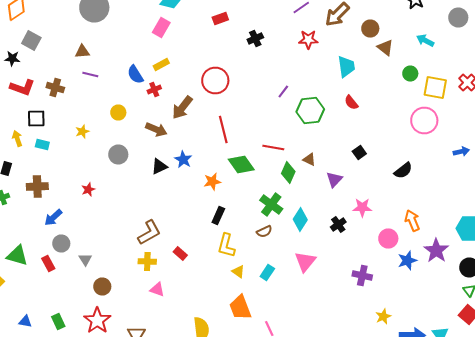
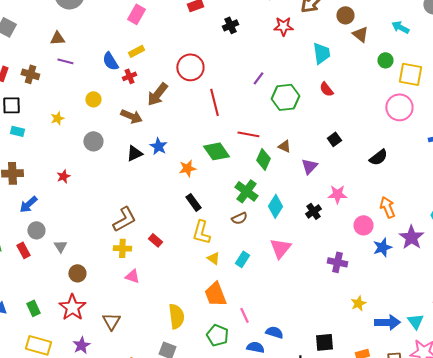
red line: (223, 130) -> (214, 102), moved
black rectangle: (218, 216) -> (193, 202), turned -60

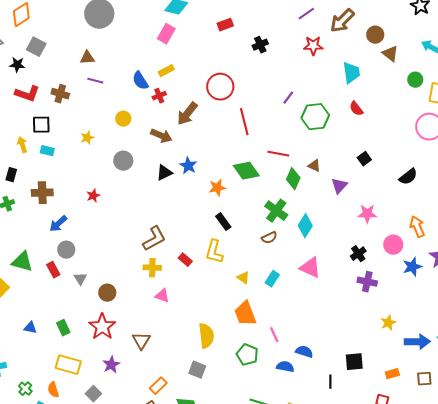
black cross: (313, 211) -> (358, 254), moved
yellow L-shape: (201, 232) -> (214, 252), moved
gray triangle: (60, 246) -> (80, 279), moved
pink triangle: (280, 248) -> (310, 268), turned -45

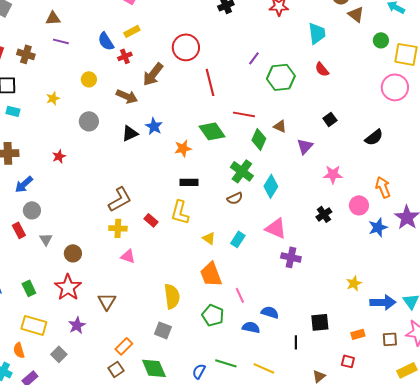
black rectangle: (223, 222) -> (189, 182), turned -54
purple cross: (367, 282) -> (291, 257), moved

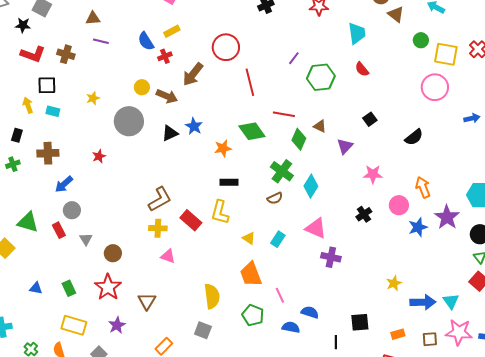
yellow circle: (89, 79) -> (142, 87), moved
gray circle: (89, 121) -> (129, 121), size x1.5
red rectangle: (151, 220) -> (191, 220), size x1.5

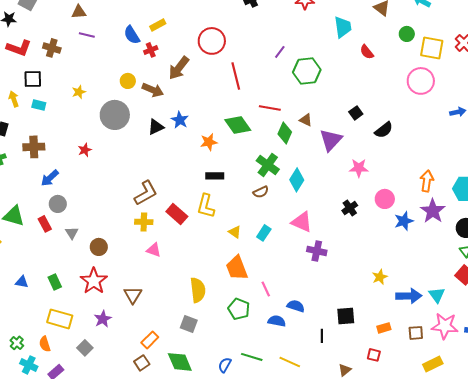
red semicircle: (362, 69) -> (367, 52), moved
black semicircle: (414, 137) -> (384, 130), moved
purple triangle: (345, 146) -> (331, 140), size x1.4
orange arrow: (423, 187) -> (427, 181), moved, turned 30

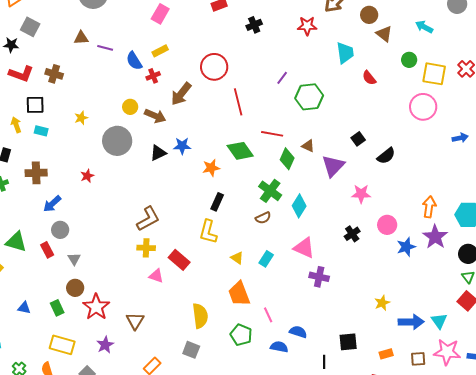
purple line: (87, 35) -> (105, 48), moved
blue star: (180, 120) -> (182, 146), turned -30
black rectangle: (215, 176) -> (217, 202), turned -66
red rectangle: (177, 214) -> (179, 260), moved
brown circle: (99, 247) -> (75, 288), moved

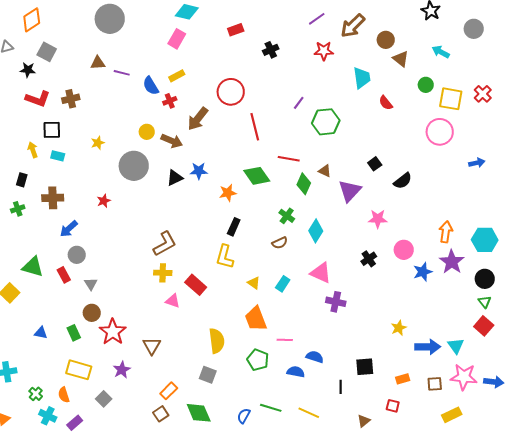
brown cross: (54, 74) -> (71, 99), turned -30
green cross: (270, 191) -> (287, 216), size x0.7
pink line: (268, 315) -> (285, 340), turned -63

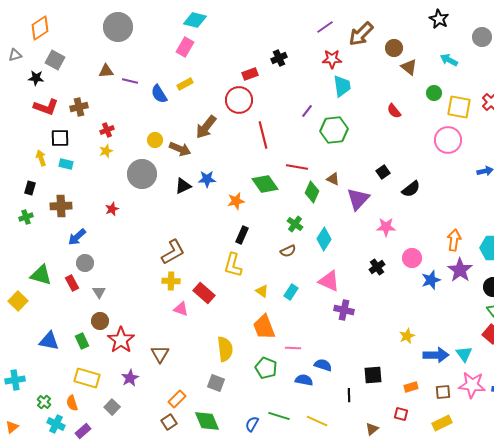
red rectangle: (236, 30) -> (250, 74), moved
cyan trapezoid: (362, 78) -> (342, 86), moved
red cross: (170, 101) -> (107, 130), moved
blue triangle: (41, 333) -> (49, 341), size x1.5
yellow rectangle: (452, 415) -> (442, 423), moved

